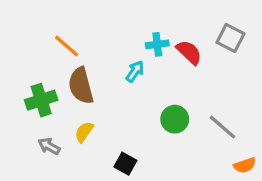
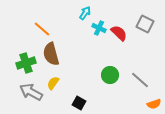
cyan cross: (157, 44) -> (99, 28), turned 32
cyan arrow: (135, 71) -> (85, 13), moved
gray arrow: (49, 146) -> (31, 92), size x1.6

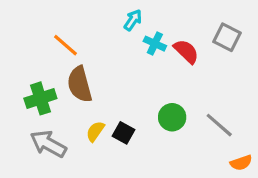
yellow semicircle: (53, 83) -> (95, 131), moved
black square: (79, 103) -> (124, 133), moved

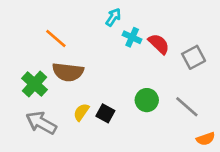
gray square: (227, 37) -> (194, 57), moved, turned 35
brown semicircle: (80, 84) -> (68, 72), turned -68
green cross: (40, 98) -> (34, 84), turned -30

